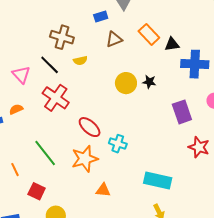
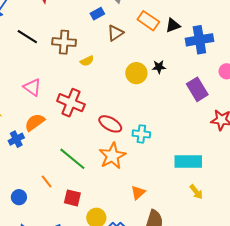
black line: (50, 65) -> (27, 37), moved
orange semicircle: (16, 109) -> (35, 122), size x1.5
orange triangle: (103, 190) -> (138, 193), moved, turned -35

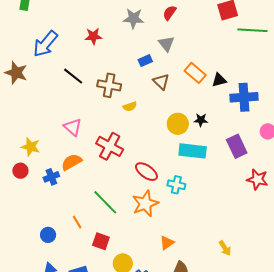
brown triangle: (115, 33) -> (161, 82), turned -48
cyan rectangle: (188, 161) -> (193, 151), moved

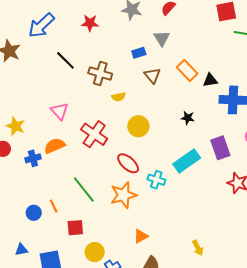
yellow circle: (178, 124) -> (138, 126), moved
cyan rectangle: (193, 151) -> (187, 161), moved, turned -48
blue circle: (48, 235) -> (34, 213), moved
red square: (101, 241) -> (75, 228), turned -30

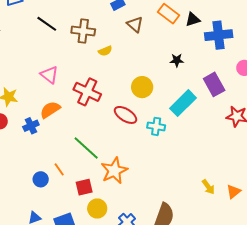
yellow circle: (138, 126) -> (142, 87), moved
orange star: (123, 195) -> (114, 171), moved
orange triangle: (141, 236) -> (234, 192), moved
yellow circle: (95, 252) -> (97, 209), moved

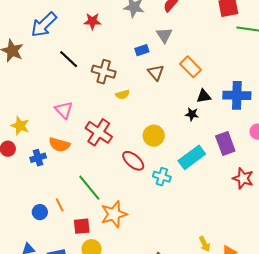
black triangle: (193, 19) -> (204, 96), moved
orange semicircle: (50, 110) -> (59, 145), turned -140

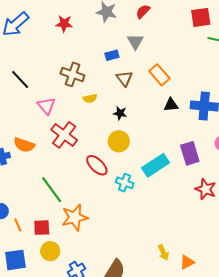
black line: (69, 59) -> (20, 80), moved
pink triangle: (64, 110) -> (46, 106), moved
black star: (192, 114) -> (120, 113), moved
orange line: (60, 205) -> (18, 225), moved

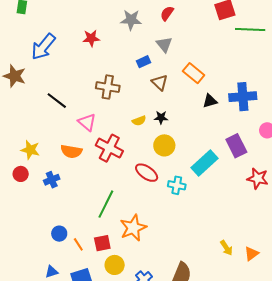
yellow semicircle: (90, 98) -> (139, 121), moved
orange semicircle: (24, 145) -> (71, 151), moved
green line: (52, 190) -> (106, 204), turned 72

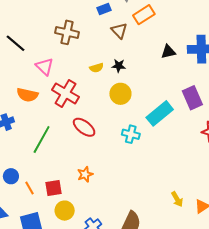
orange rectangle: (194, 73) -> (144, 15), moved, turned -75
red ellipse: (147, 173) -> (84, 127), moved
green line: (106, 204) -> (42, 139), moved
orange star: (133, 228) -> (85, 174), size x0.6

